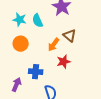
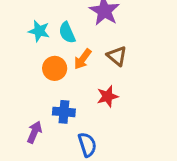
orange circle: (21, 44) -> (55, 68), moved
orange arrow: (54, 45) -> (83, 59), moved

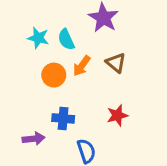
red star: (108, 96) -> (117, 115), moved
purple arrow: (34, 132) -> (34, 139), turned 60

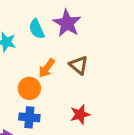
cyan semicircle: (66, 39) -> (37, 29), moved
orange circle: (54, 75) -> (29, 88), moved

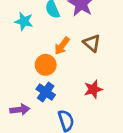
blue cross: (29, 117) -> (46, 92), turned 30

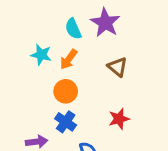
cyan star: (24, 21) -> (41, 55), moved
orange arrow: (62, 46) -> (69, 59), moved

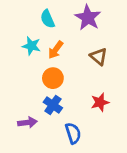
cyan semicircle: (73, 29) -> (48, 19), moved

